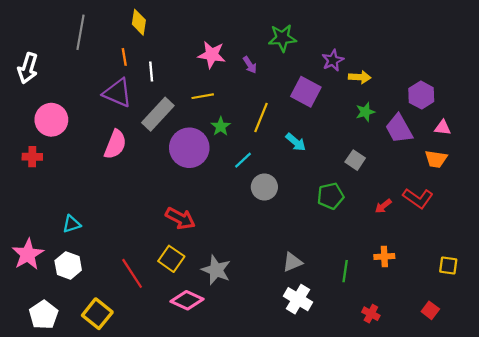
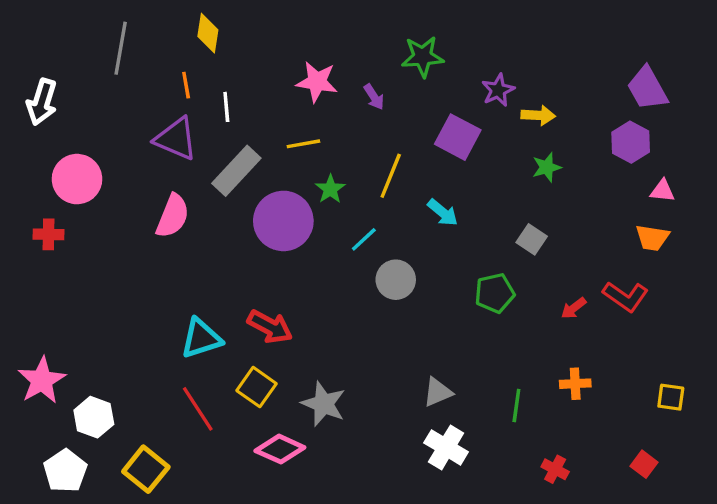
purple trapezoid: (399, 129) -> (647, 88), moved
cyan triangle: (72, 224) -> (201, 338), moved, size x1.5
white hexagon: (68, 265) -> (94, 417), moved

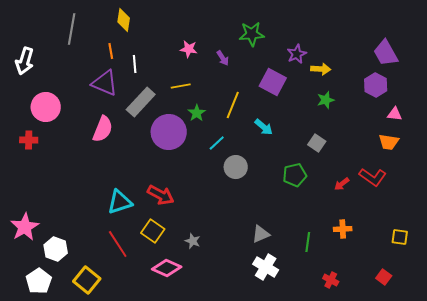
pink star: (317, 82) -> (189, 49), size x0.7
gray star: (324, 404) -> (193, 241), size x0.6

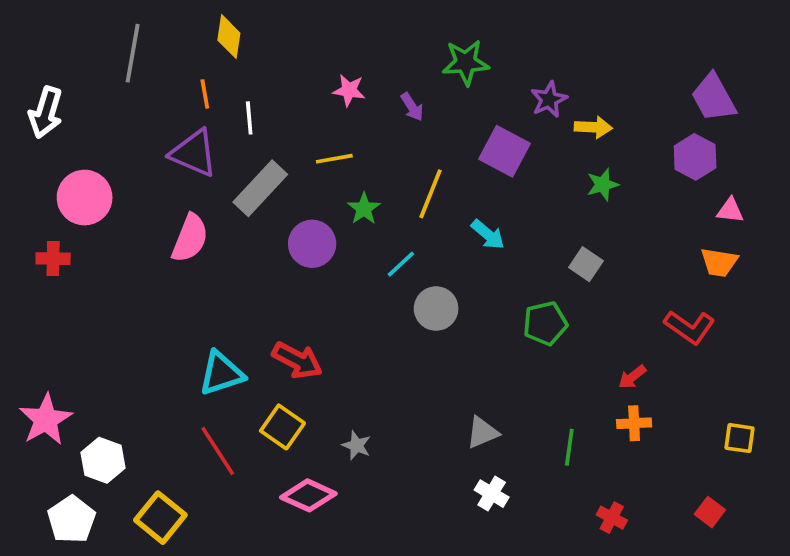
purple circle: (169, 132) -> (312, 244), size x0.7
red arrow: (342, 184) -> (632, 377), moved
white cross: (266, 267) -> (492, 494), size x0.7

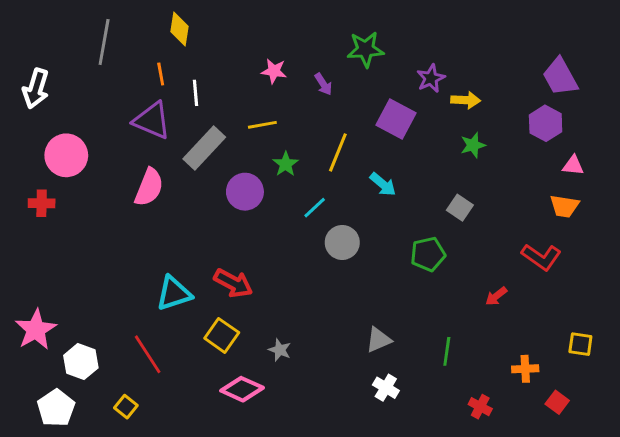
orange cross: (634, 423) -> (525, 369), moved
red line: (218, 451) -> (148, 354), moved
yellow square: (160, 518) -> (126, 407), size x0.6

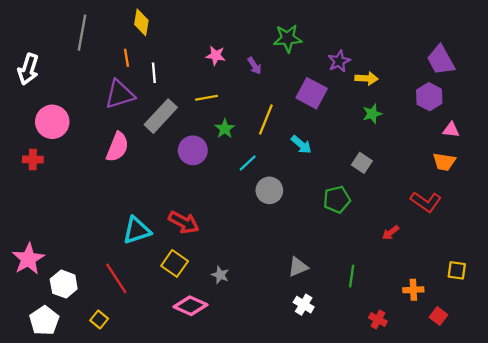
purple triangle: (152, 120) -> (120, 94), turned -40

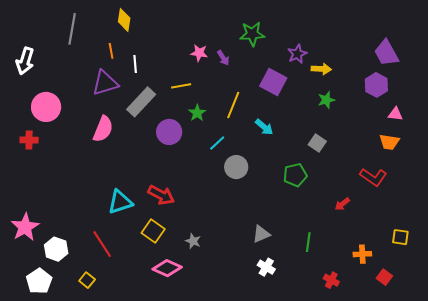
pink star: (216, 56) -> (199, 53), moved

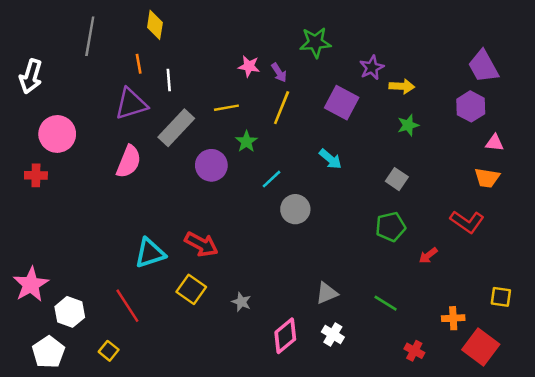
yellow line: (233, 105) -> (282, 108), moved
green pentagon: (295, 175) -> (391, 227), moved
green line: (308, 242) -> (386, 303), turned -66
pink diamond: (167, 268) -> (285, 336), moved, turned -64
red square: (384, 277) -> (481, 347), size x1.8

